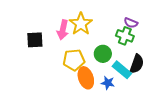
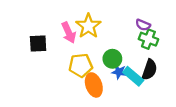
pink arrow: (63, 30) -> (69, 33), turned -36
green cross: (125, 36) -> (148, 39), moved
blue star: (108, 83) -> (119, 72), moved

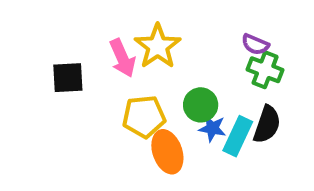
cyan rectangle: (133, 76) -> (238, 136), turned 75

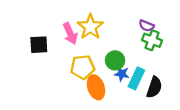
black semicircle: (267, 124) -> (154, 87), moved

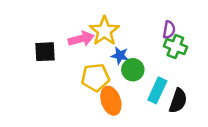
purple semicircle: (146, 26) -> (169, 30), turned -104
pink arrow: (70, 33) -> (81, 39), turned -80
blue star: (122, 74) -> (120, 56), moved

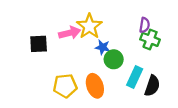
yellow pentagon: (95, 77) -> (65, 86), moved

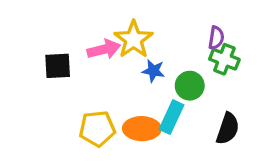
green circle: (114, 59) -> (190, 86), moved
cyan rectangle: (135, 77) -> (172, 117), moved
orange ellipse: (95, 86) -> (142, 129), turned -70

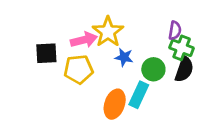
yellow pentagon: (97, 129) -> (79, 69), moved
orange ellipse: (142, 129) -> (115, 104), turned -72
black semicircle: (228, 129) -> (184, 69), moved

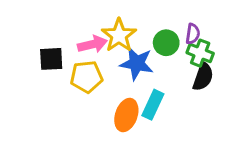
blue star: (124, 57) -> (137, 63), size x1.6
green circle: (153, 69) -> (166, 43), moved

